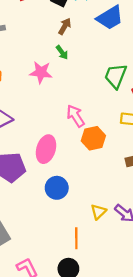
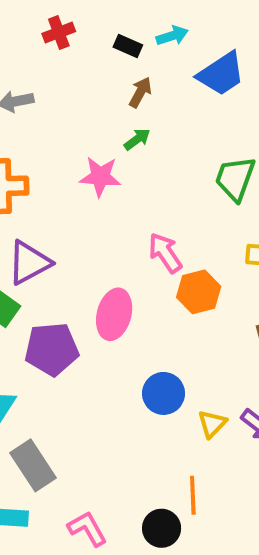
green arrow: (62, 52) -> (137, 139), turned -88
blue circle: (57, 188) -> (164, 393), moved
orange line: (76, 238) -> (193, 495), moved

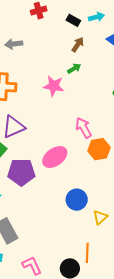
pink ellipse: (114, 314) -> (55, 157), turned 35

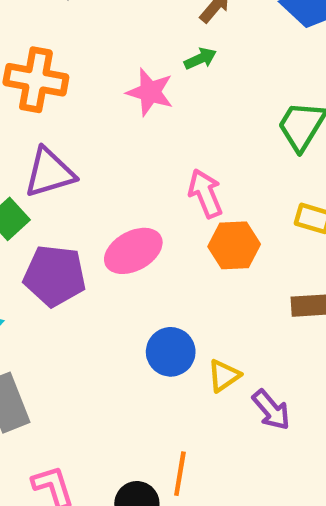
yellow triangle: (100, 217) -> (224, 376), moved

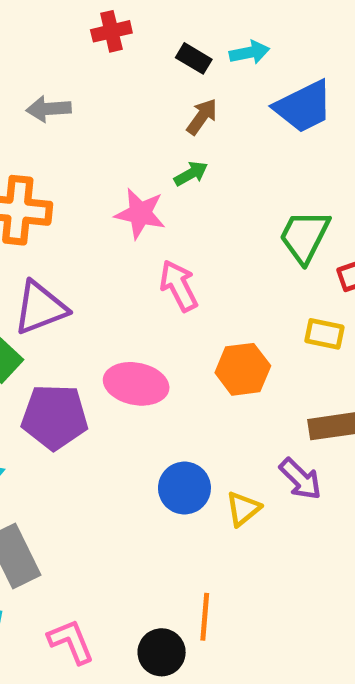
pink arrow: (205, 193) -> (179, 286), moved
pink ellipse: (133, 251) -> (136, 384), turned 44
purple arrow: (271, 410) -> (300, 479), moved

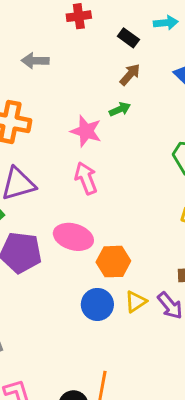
cyan arrow: (249, 53) -> (166, 23), moved
pink arrow: (179, 286) -> (86, 178), moved
orange hexagon: (243, 369) -> (113, 262), moved
yellow triangle: (243, 509) -> (136, 302), moved

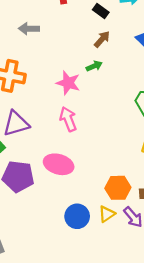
orange hexagon: (113, 262) -> (118, 188), moved

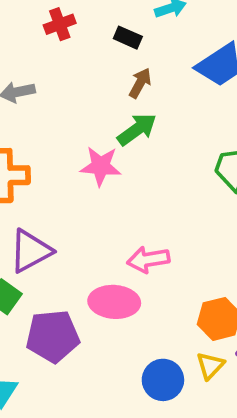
green arrow: (94, 66) -> (137, 129), size x1.5
pink arrow: (68, 119) -> (148, 260), moved, turned -65

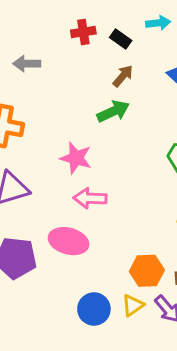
red cross: (60, 24) -> (83, 32), moved
pink star: (101, 166) -> (76, 158), moved
pink arrow: (148, 260) -> (90, 198), moved

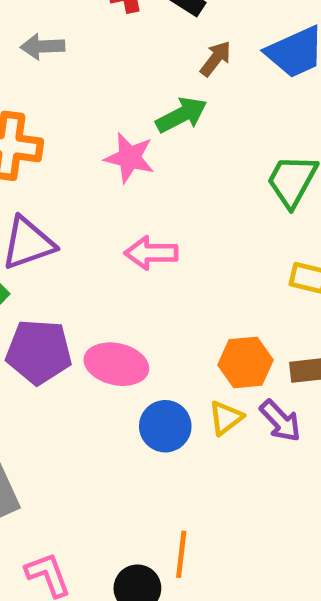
brown arrow: (123, 76) -> (216, 59), moved
pink star: (76, 158) -> (129, 158), moved
pink ellipse: (69, 241) -> (116, 364), moved

